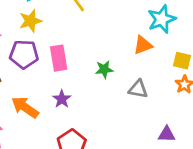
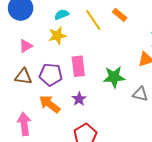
purple pentagon: (24, 54) -> (51, 75), moved
green star: (104, 69) -> (114, 77), size x1.5

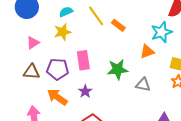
orange rectangle: (120, 15) -> (118, 25), moved

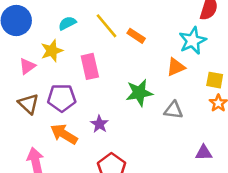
yellow star: (63, 32) -> (52, 51), moved
pink rectangle: (83, 60) -> (90, 66), moved
brown triangle: (32, 72) -> (28, 104), turned 42

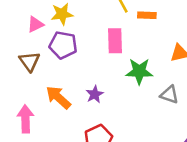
orange rectangle: (136, 36) -> (147, 15), turned -42
pink rectangle: (90, 66) -> (115, 41), moved
purple pentagon: (62, 98) -> (63, 45), moved

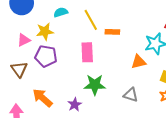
green star: (139, 71) -> (95, 85), moved
purple star: (95, 94) -> (75, 105), moved

